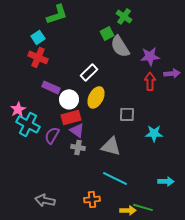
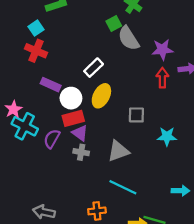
gray triangle: (111, 146) -> (118, 151), turned -35

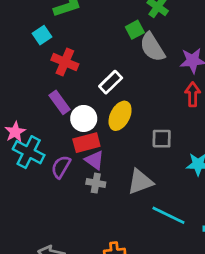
red cross: (36, 51) -> (65, 62), moved
purple rectangle: (51, 85) -> (60, 102), turned 30
cyan line: (123, 187) -> (168, 215), moved

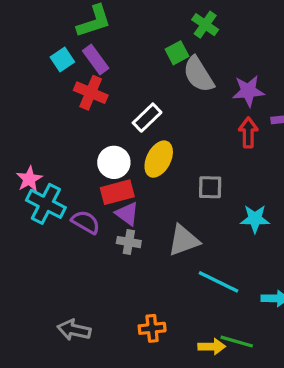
purple rectangle: (60, 102) -> (96, 59), moved
purple semicircle: (61, 167) -> (86, 222), turned 90

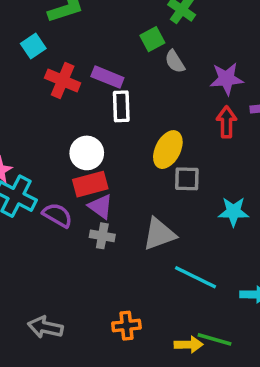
purple rectangle: (96, 59) -> (107, 77), moved, turned -32
gray semicircle: (199, 74) -> (175, 62), size x0.6
white rectangle: (147, 118) -> (121, 106), turned -48
yellow ellipse: (159, 159) -> (168, 150), moved

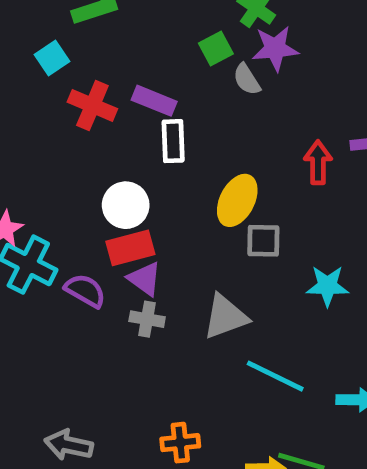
purple star: (227, 79) -> (275, 48), moved

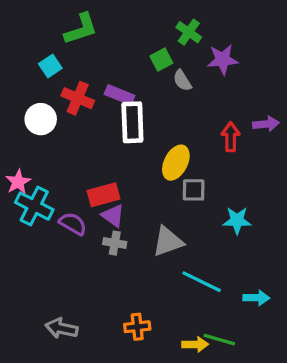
purple star: (275, 48) -> (223, 60), moved
white rectangle: (173, 141) -> (132, 122), size x1.4
white circle: (126, 205) -> (41, 119), moved

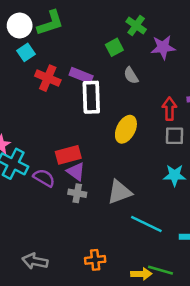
gray semicircle: (182, 80) -> (131, 75), moved
white circle: (41, 119) -> (20, 26), moved
gray square: (194, 190) -> (175, 136), moved

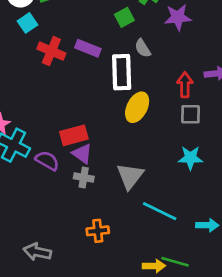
white rectangle: (91, 97) -> (122, 72), moved
gray triangle: (119, 192) -> (130, 176), turned -32
orange cross: (95, 260) -> (98, 231), moved

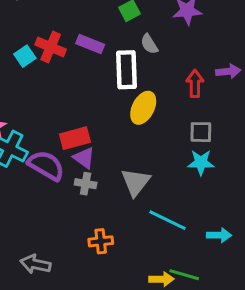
cyan square: (28, 23) -> (25, 56), moved
gray square: (190, 114) -> (201, 132), moved
purple semicircle: (47, 161) -> (46, 165), size x1.4

